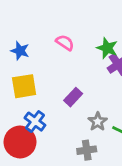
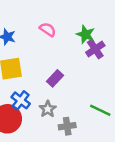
gray star: (98, 122) -> (48, 109), moved

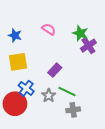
green line: (100, 110) -> (67, 91), moved
gray cross: (67, 126) -> (73, 110), moved

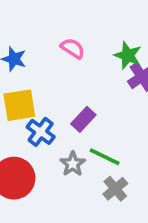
blue cross: (26, 88) -> (41, 132), moved
gray cross: (73, 110) -> (115, 189), turned -32

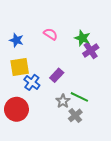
green line: (105, 157) -> (79, 97), moved
gray star: (73, 164) -> (63, 101), moved

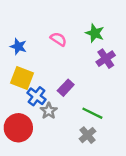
green star: (82, 38) -> (95, 33), moved
yellow square: (20, 67) -> (22, 78), turned 30
gray star: (63, 101) -> (49, 111), moved

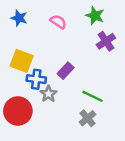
blue star: (18, 46) -> (19, 18), moved
blue cross: (37, 96) -> (36, 79), turned -30

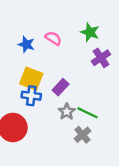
blue star: (19, 18) -> (26, 44), moved
yellow square: (22, 61) -> (31, 79), moved
gray star: (48, 94) -> (67, 112), moved

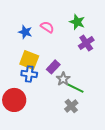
gray star: (67, 112) -> (63, 79), moved

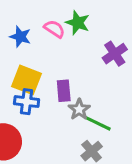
green star: (77, 22) -> (78, 23), moved
purple rectangle: (53, 67) -> (64, 91), turned -48

